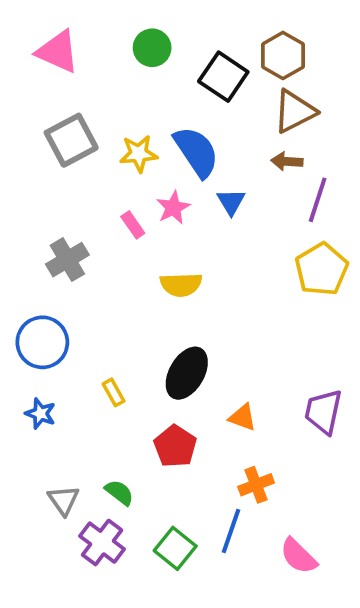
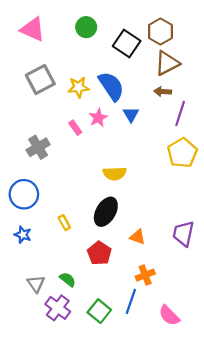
yellow semicircle: (181, 285) -> (115, 173), moved

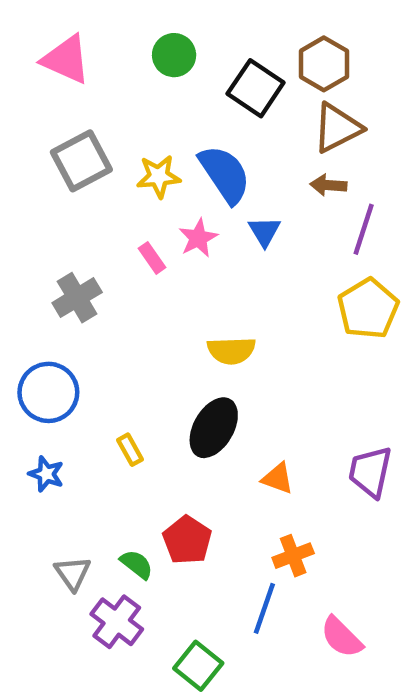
red pentagon: (99, 253) -> (187, 540), moved
green square: (99, 311) -> (198, 666), moved

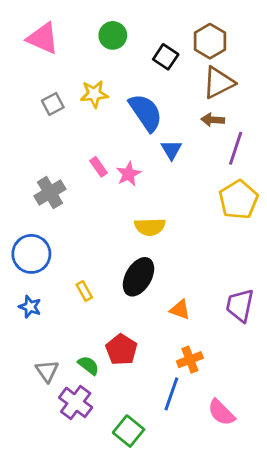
black square: (256, 88) -> (166, 57), size x0.7
gray square: (81, 161) -> (53, 104), size x0.6
yellow star: (159, 176) -> (94, 94), moved
pink star: (198, 238) -> (129, 174), moved

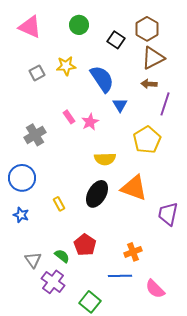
yellow pentagon: (238, 200) -> (147, 140), moved
orange triangle: (180, 310) -> (134, 188), moved, size x1.8
blue line: (171, 394) -> (120, 276), turned 70

